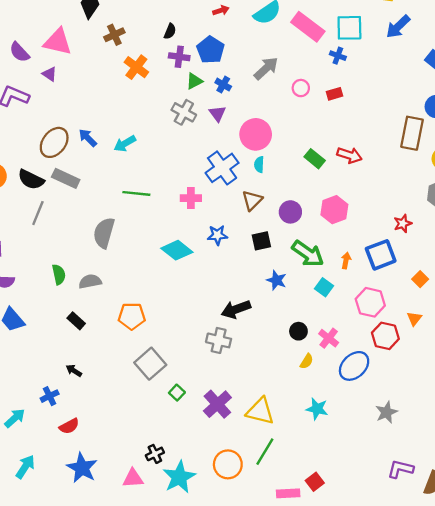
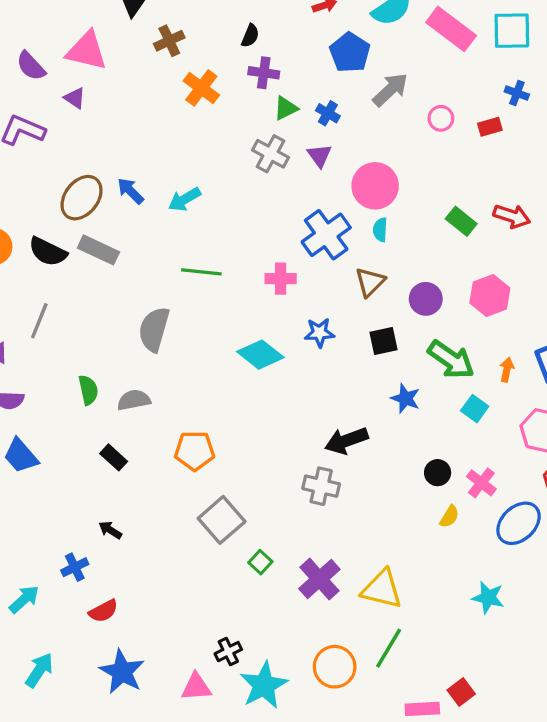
blue pentagon: (210, 50) -> (350, 53), moved
blue cross: (338, 56) -> (517, 93), moved
gray line: (38, 213) -> (39, 321), moved
cyan star: (317, 409) -> (488, 598), moved

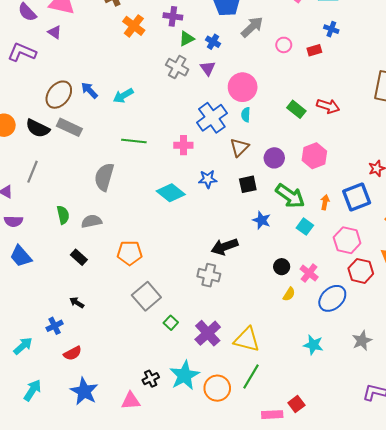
cyan star: (264, 685) -> (184, 375), moved

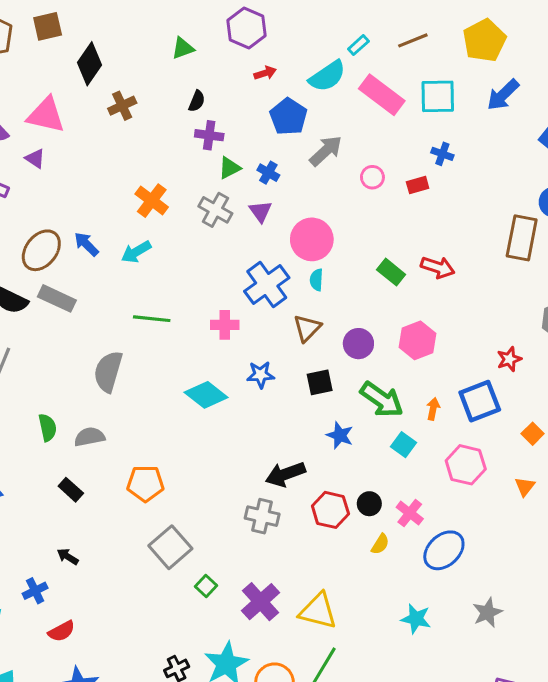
orange cross: (134, 26) -> (152, 201), moved
red hexagon: (361, 271) -> (330, 510), moved

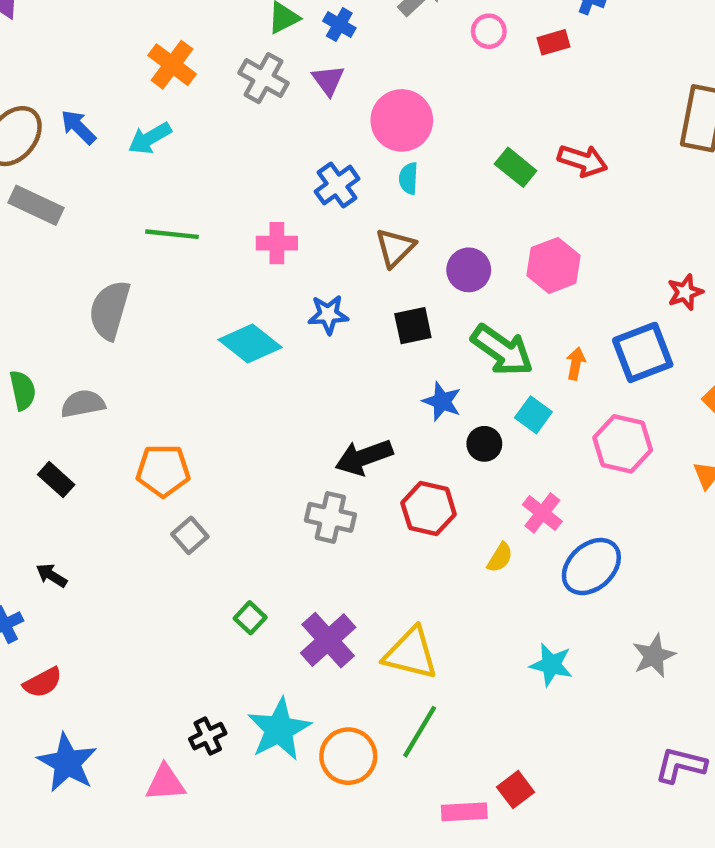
blue cross: (267, 284) -> (337, 185), size x0.7
black circle: (369, 504) -> (484, 444), moved
gray square: (170, 547) -> (190, 535), moved, size x0.6

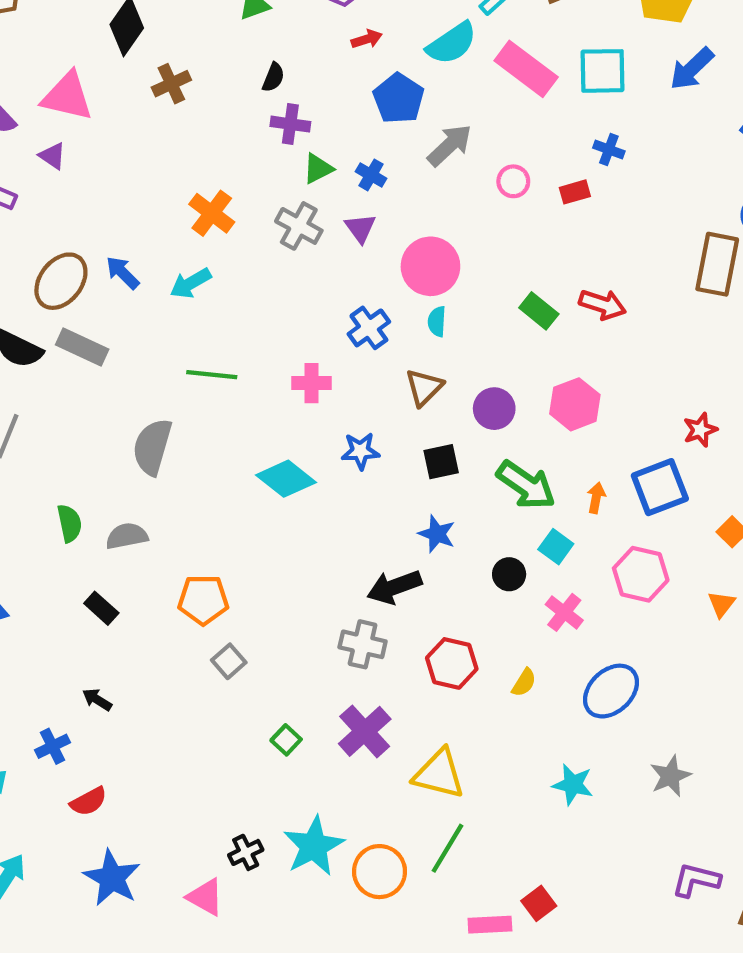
blue star: (442, 401) -> (437, 534), moved
red hexagon: (429, 509) -> (452, 663), moved
pink cross: (542, 513) -> (564, 612), moved
purple cross: (328, 640) -> (365, 731), moved
pink triangle: (165, 783) -> (205, 897), turned 33

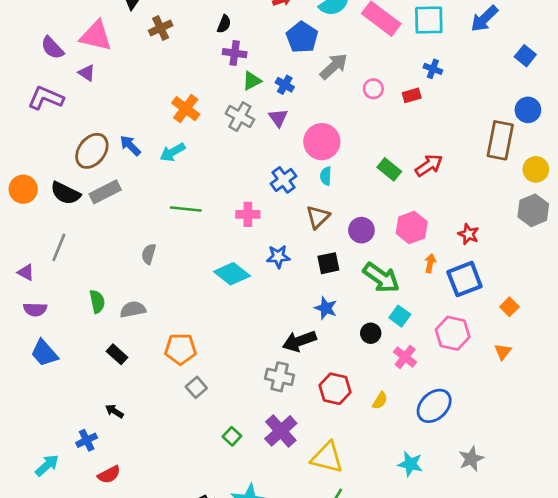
red arrow: (602, 305) -> (429, 165), turned -52
gray rectangle: (82, 347) -> (105, 192), turned -52
red star: (700, 430) -> (468, 234), moved, turned -30
gray semicircle: (152, 447) -> (149, 254), size x0.6
orange arrow: (596, 498) -> (430, 263), moved

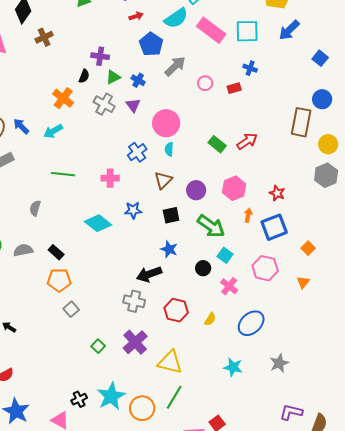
black semicircle: (224, 24) -> (84, 76), moved
black rectangle: (117, 354) -> (56, 252), moved

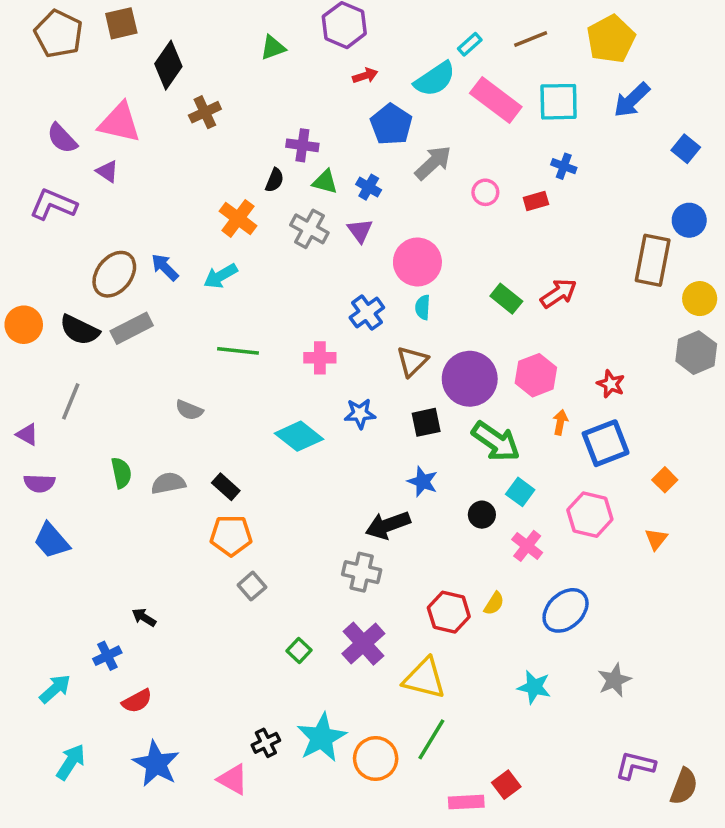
green triangle: (113, 77) -> (325, 182), turned 42
purple circle: (196, 190) -> (470, 379), size x1.6
gray semicircle: (35, 208) -> (189, 410), turned -84
red hexagon: (176, 310) -> (449, 612), moved

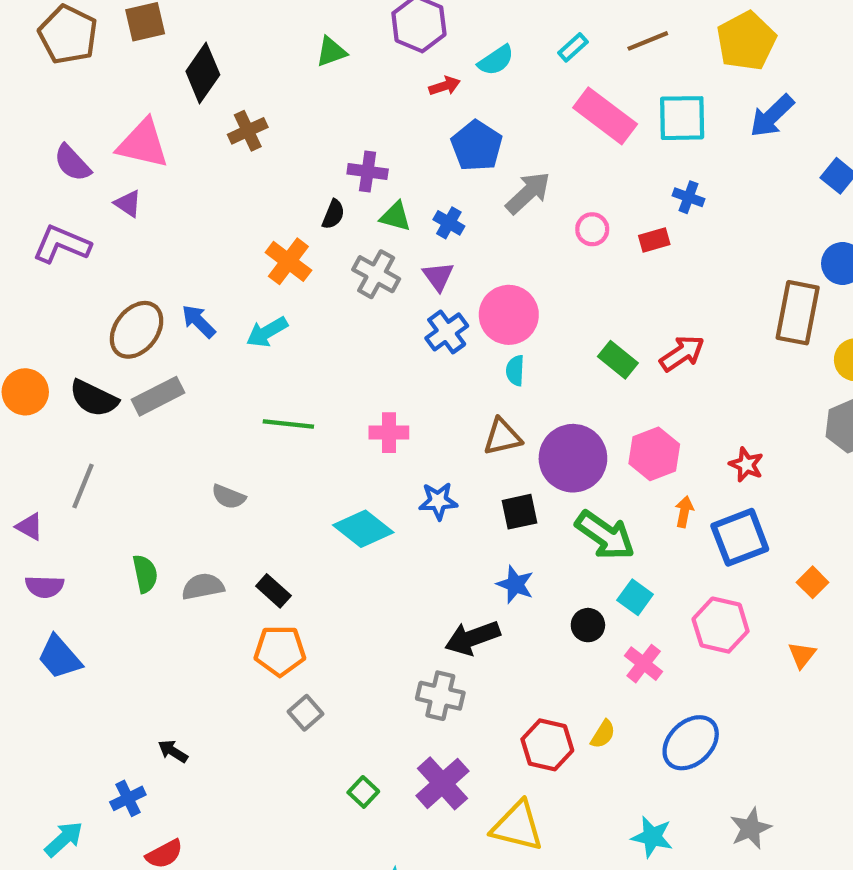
cyan semicircle: (435, 79) -> (496, 60), moved, size x0.7
blue cross: (367, 313) -> (447, 332), moved
brown triangle: (412, 361) -> (502, 437), turned 32

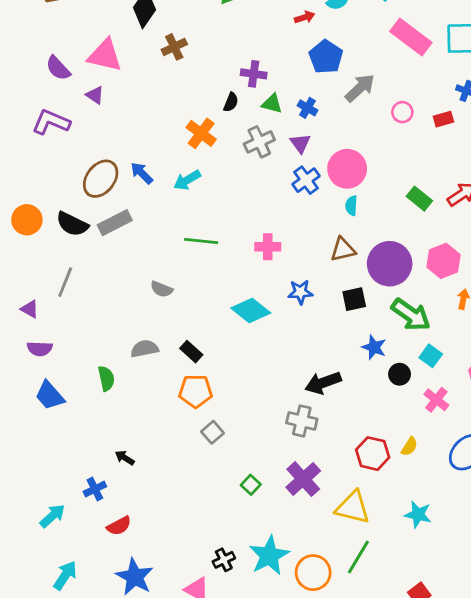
gray cross: (376, 274) -> (259, 142), turned 36
green semicircle: (145, 574) -> (106, 378), moved
blue star: (515, 584) -> (374, 347), moved
cyan star: (652, 837) -> (418, 514), moved

